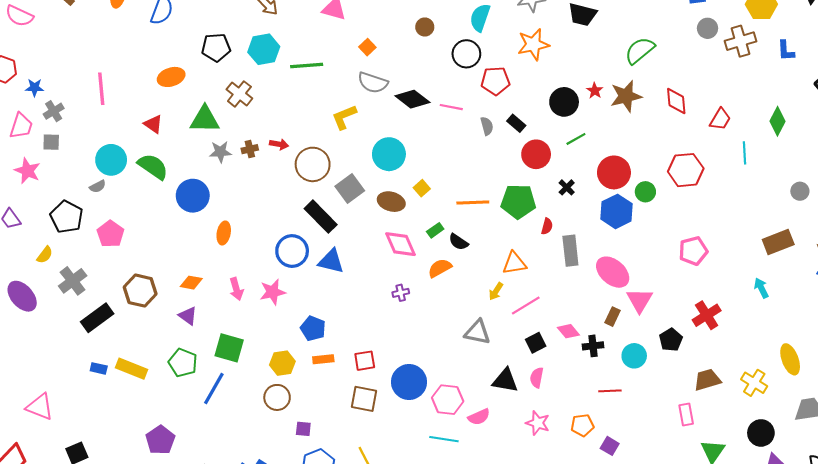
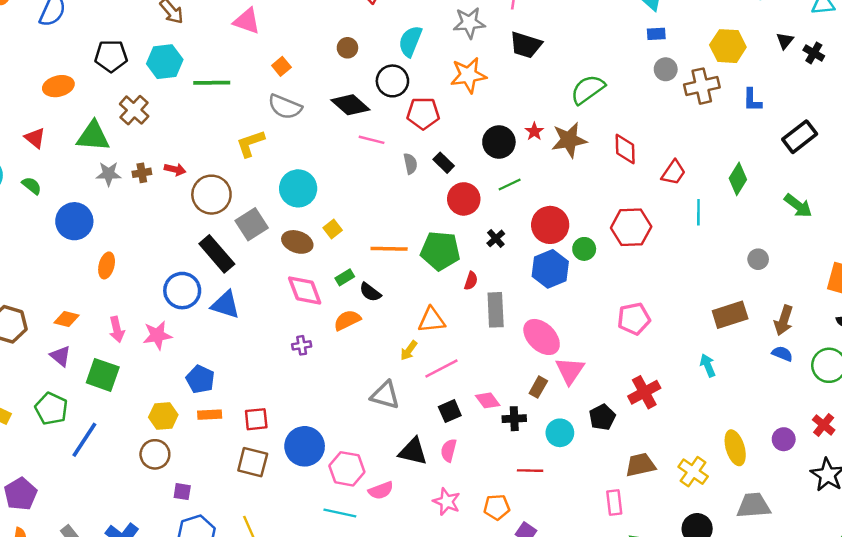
black diamond: (412, 99) -> (350, 105), moved
green semicircle: (153, 167) -> (32, 186), size x0.6
green square: (229, 348) -> (103, 375), moved

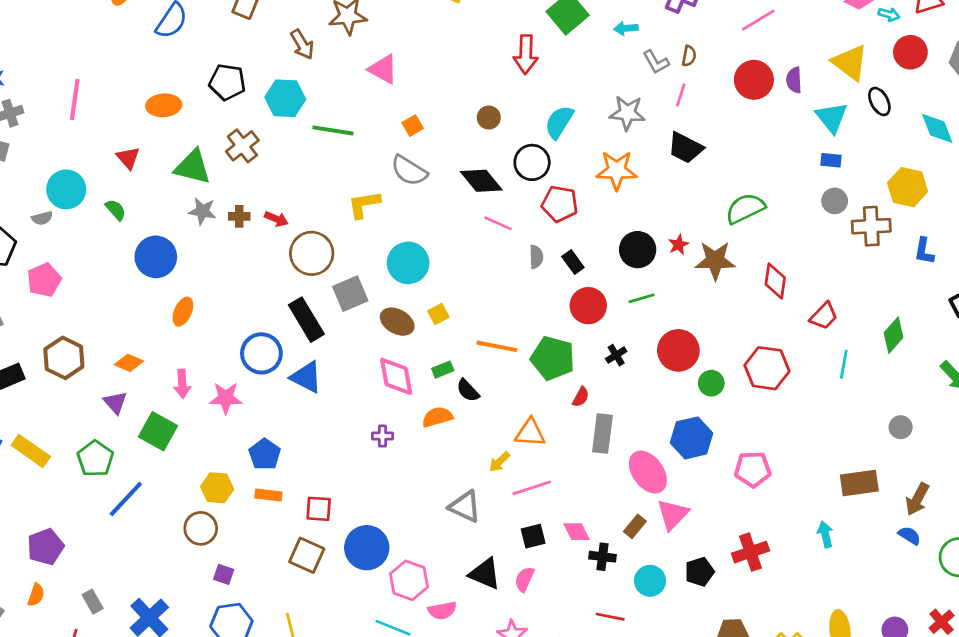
blue hexagon: (550, 269) -> (692, 438), moved

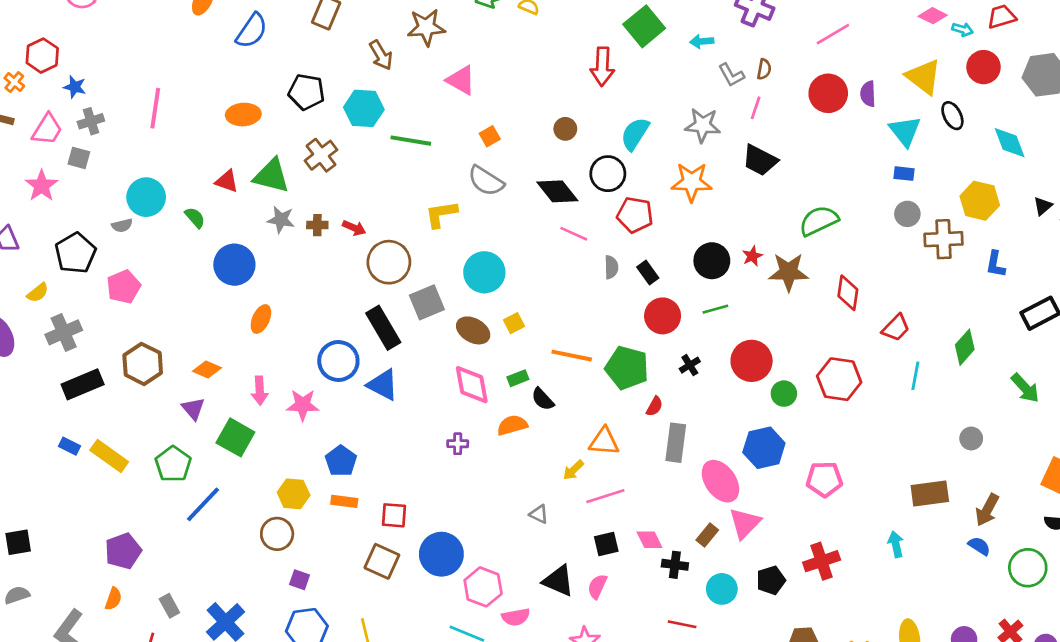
red triangle: (128, 158) -> (227, 181), moved, turned -30
gray triangle: (465, 507) -> (539, 514), size x0.6

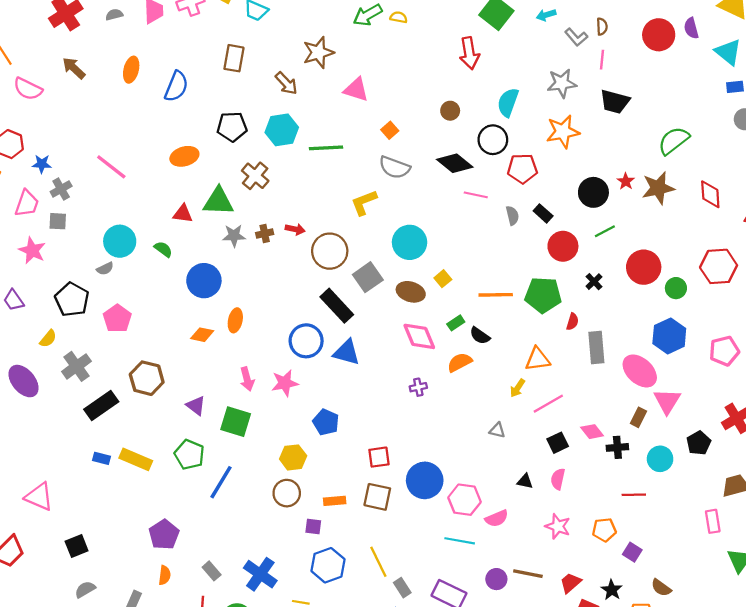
pink line: (155, 108) -> (111, 167), turned -48
orange diamond: (207, 369) -> (202, 335), moved
orange rectangle: (344, 501) -> (335, 501), moved
black triangle: (558, 581) -> (525, 481), size x0.6

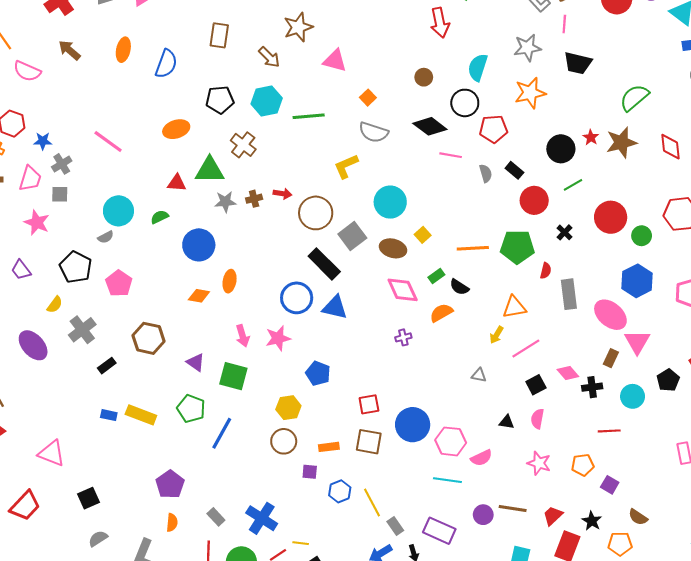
green semicircle: (163, 249) -> (160, 217), turned -60
black rectangle: (101, 405) -> (107, 366), size x0.6
blue hexagon: (328, 565) -> (340, 491), moved, size x0.7

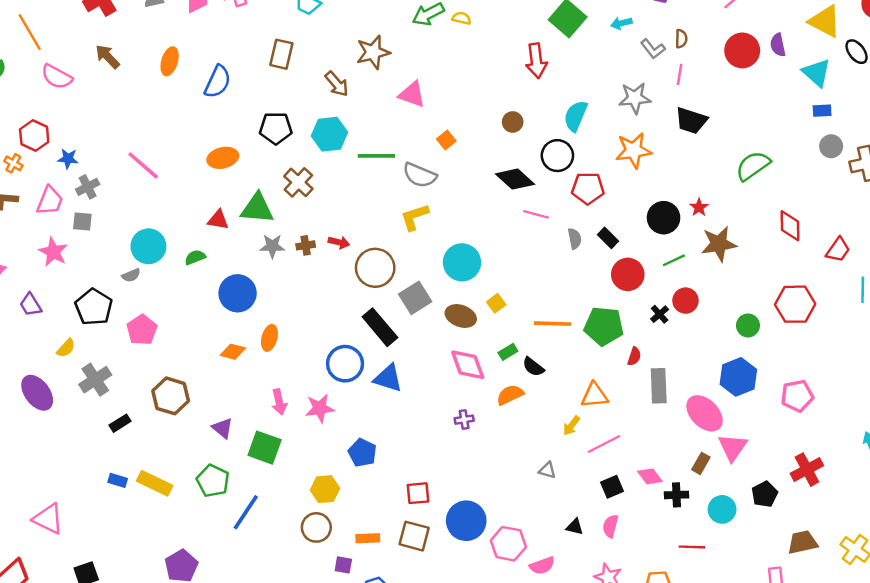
gray semicircle: (374, 132) -> (420, 175), moved
brown star: (621, 142) -> (719, 244), moved
red circle: (611, 217) -> (685, 301), moved, size x0.7

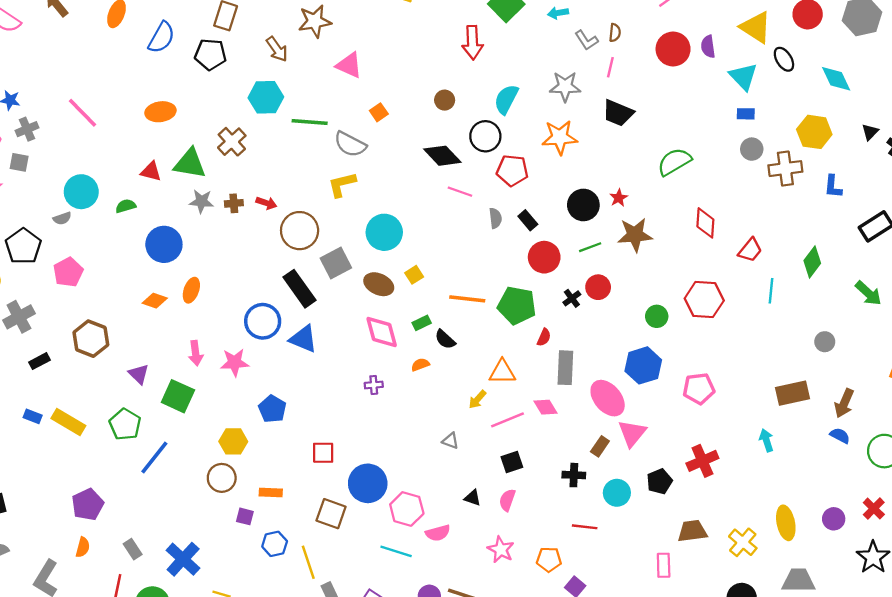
black pentagon: (276, 128) -> (210, 54), moved
orange semicircle: (510, 395) -> (420, 365), size x0.7
pink diamond: (650, 476) -> (545, 407), moved
brown square: (414, 536) -> (331, 514), moved

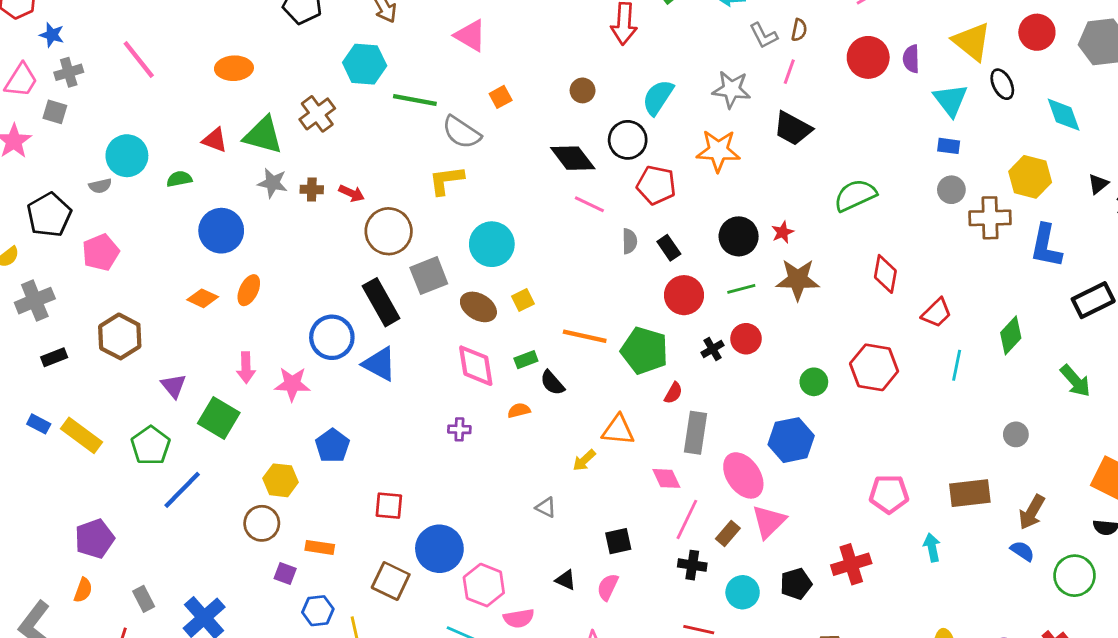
blue L-shape: (833, 187) -> (1046, 246), size x1.5
pink pentagon: (699, 389) -> (889, 494), moved
pink line: (508, 420) -> (687, 519), moved, turned -48

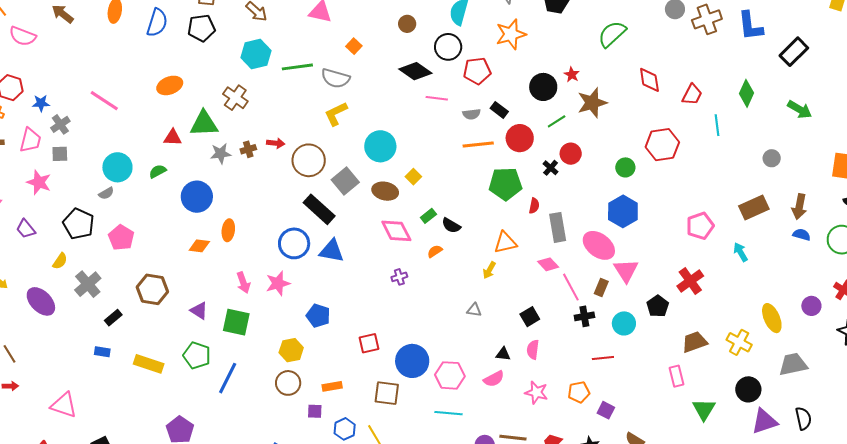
gray semicircle: (629, 241) -> (472, 114), turned 102
orange line: (585, 336) -> (478, 144), moved
blue rectangle: (39, 424) -> (102, 352), moved
pink line: (687, 519) -> (571, 287), turned -36
pink semicircle: (519, 618) -> (494, 379), moved

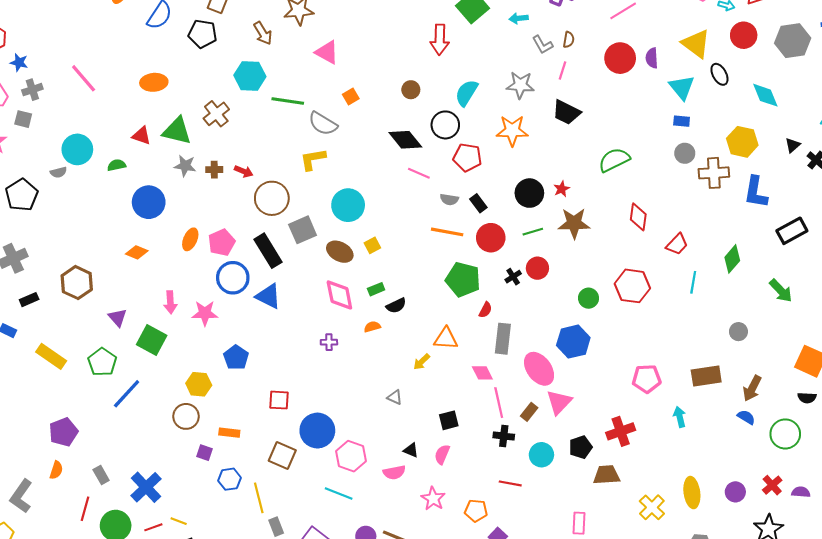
black semicircle: (451, 225) -> (396, 306), turned -72
orange ellipse: (228, 230) -> (190, 239), moved
pink pentagon: (121, 238) -> (222, 242), moved
brown trapezoid: (695, 342) -> (606, 475), moved

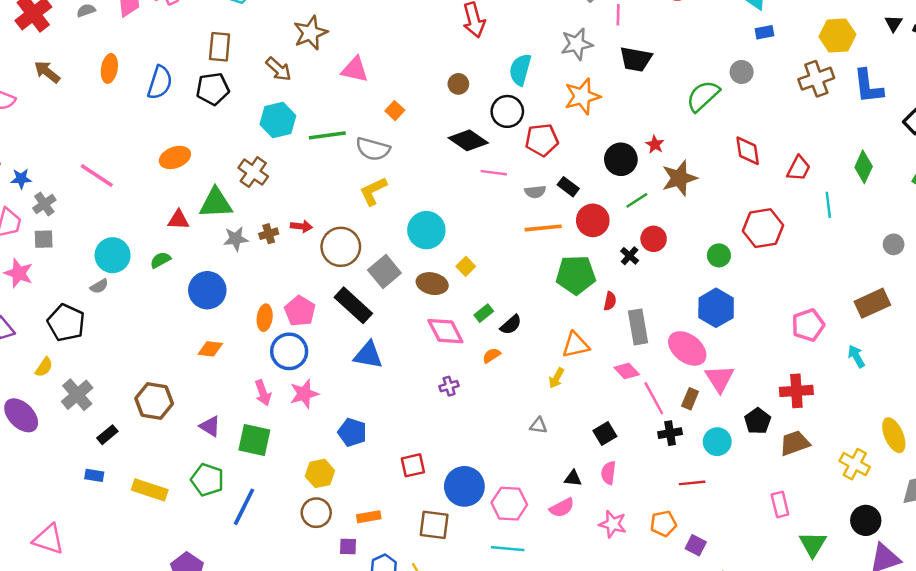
gray circle: (685, 153) -> (742, 72), moved
blue circle: (233, 278) -> (289, 351), moved
red cross: (621, 431) -> (796, 391), turned 32

